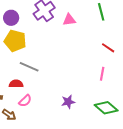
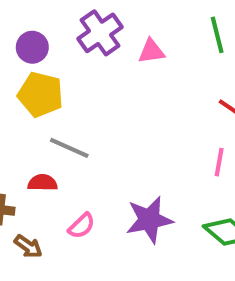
pink semicircle: (25, 101) -> (82, 226), moved
purple star: (68, 102) -> (149, 220), size x1.6

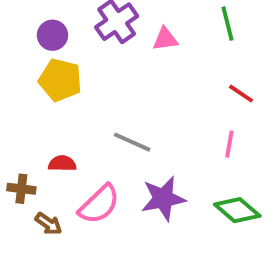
gray line: (69, 148) -> (132, 142), moved
pink semicircle: (82, 226) -> (99, 204), size x1.6

